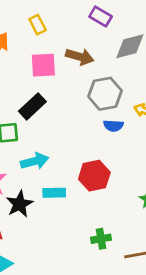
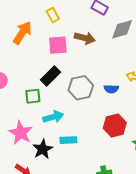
gray hexagon: (105, 94) -> (81, 88), moved
red hexagon: (94, 176) -> (115, 125), moved

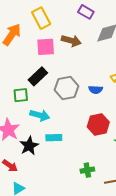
yellow rectangle: (53, 15) -> (41, 18), size x1.5
cyan arrow: (53, 117) -> (40, 115), turned 30

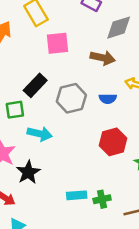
brown arrow: (71, 41) -> (103, 58), moved
pink square: (46, 47) -> (58, 43), moved
cyan rectangle: (54, 138) -> (77, 195), moved

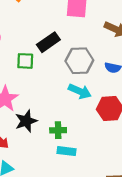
cyan arrow: (40, 134) -> (80, 91), moved
green cross: (102, 199) -> (58, 130), moved

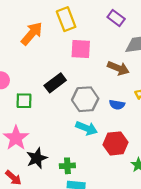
green square: (25, 61) -> (24, 101), moved

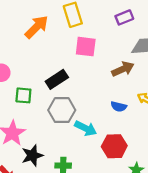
purple rectangle: (116, 18) -> (124, 17), turned -63
brown arrow: (118, 68) -> (123, 69), turned -50
gray hexagon: (85, 99) -> (62, 110), moved

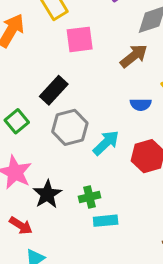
green square: (23, 95) -> (17, 121), turned -30
cyan arrow: (86, 128) -> (106, 143), turned -55

